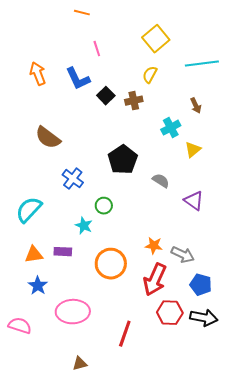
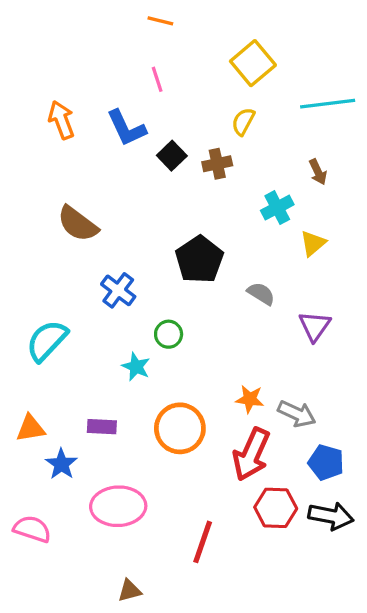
orange line: (82, 13) -> (160, 21), moved
purple triangle: (194, 201) -> (315, 326), turned 30
purple rectangle: (63, 252) -> (102, 427), moved
orange triangle: (34, 255) -> (31, 428), moved

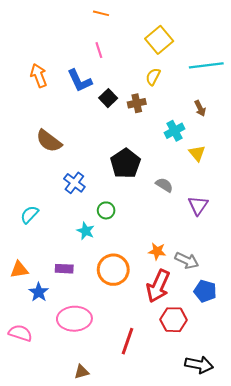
yellow triangle: (313, 243) -> (197, 153), turned -30
cyan semicircle: (47, 341) -> (29, 215), size x0.7
black arrow: (331, 516) -> (199, 365), moved

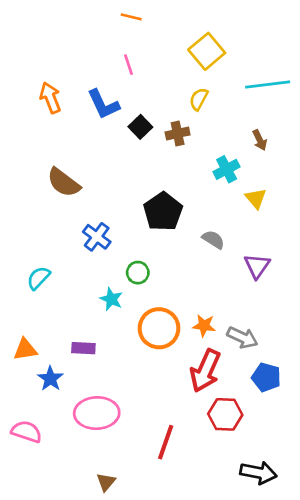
orange circle: (113, 270) -> (159, 328), moved
brown triangle: (82, 372) -> (106, 482), turned -35

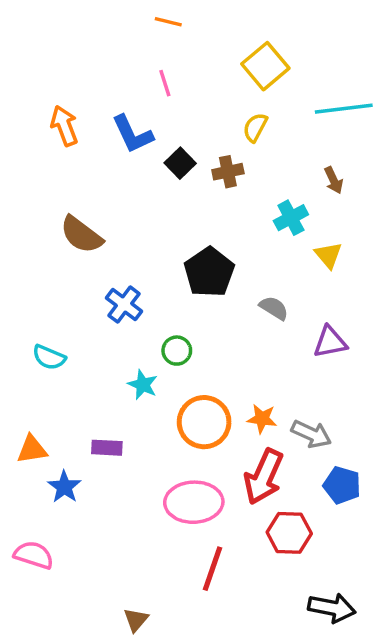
purple triangle: (257, 266) -> (330, 342), turned 44
cyan semicircle: (38, 278) -> (49, 357), turned -110
pink ellipse: (97, 413) -> (194, 502), moved

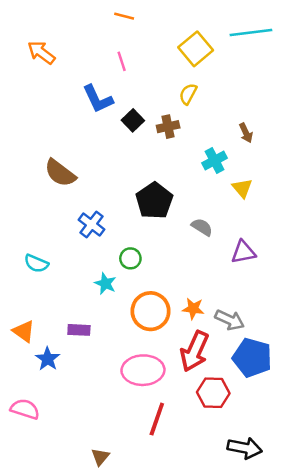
cyan line: (344, 109) -> (251, 32), moved
orange arrow: (64, 126) -> (41, 53), moved, turned -32
orange triangle: (32, 449) -> (24, 331), turned 45
blue pentagon: (342, 485) -> (252, 358), size x1.4

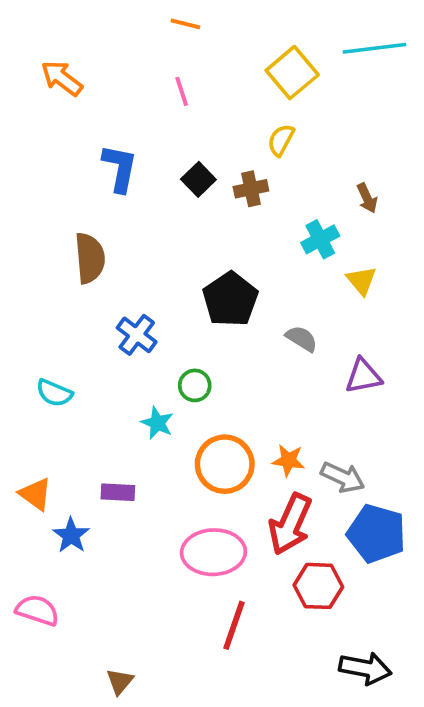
blue L-shape: (98, 99) -> (120, 168), moved, turned -144
brown semicircle: (60, 173) -> (90, 258), turned -132
brown triangle: (100, 457) -> (120, 681), moved

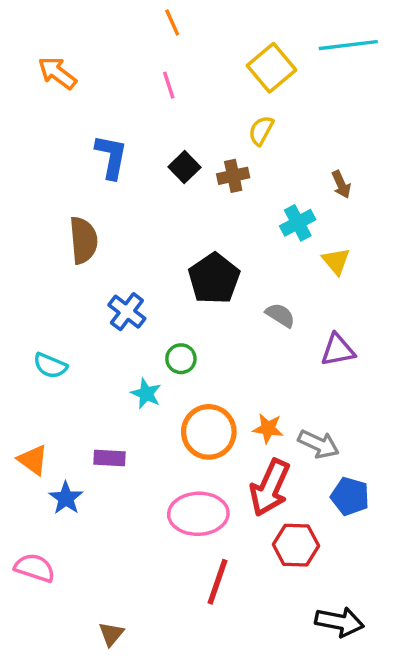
orange line: (185, 24) -> (172, 22), turned 52
blue pentagon: (376, 533) -> (350, 496), size x0.7

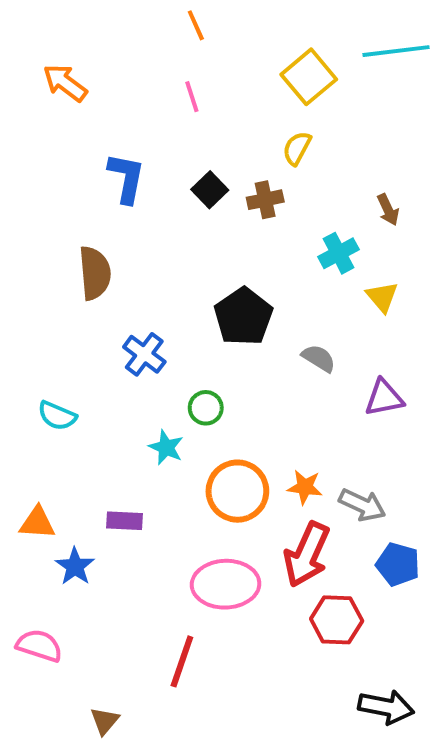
orange triangle: (33, 460) -> (37, 523), turned -32
red line: (218, 582) -> (182, 661), moved
brown triangle: (111, 634) -> (105, 721), moved

